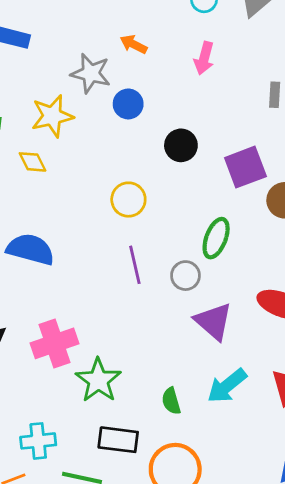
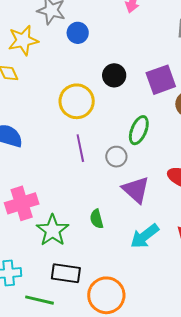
black circle: (181, 145) -> (114, 75), moved
yellow circle: (128, 200) -> (77, 101), size x1.4
green semicircle: (171, 401) -> (97, 219), moved

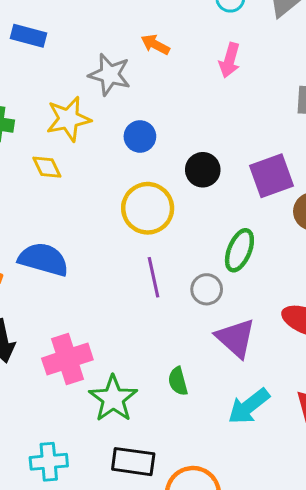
blue circle: (78, 33) -> (140, 136), moved

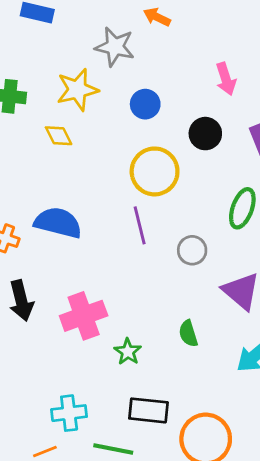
pink arrow: (230, 60) -> (226, 79), moved, turned -32
purple line: (153, 277) -> (140, 225), moved
gray circle: (207, 289) -> (192, 250), moved
green star: (113, 399) -> (128, 352), size x0.6

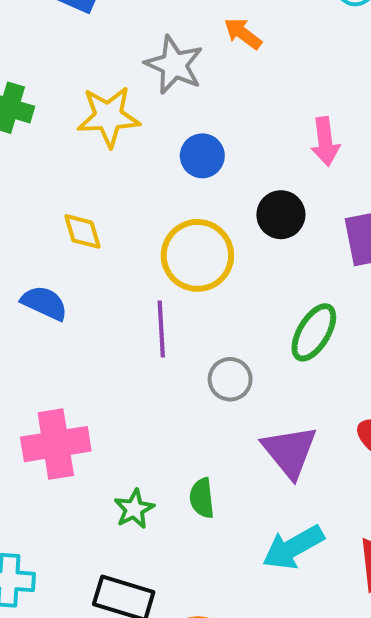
yellow diamond: (59, 136) -> (82, 231), moved
blue semicircle: (58, 223) -> (44, 303), size x0.7
green star: (128, 352) -> (134, 509), moved

